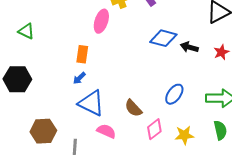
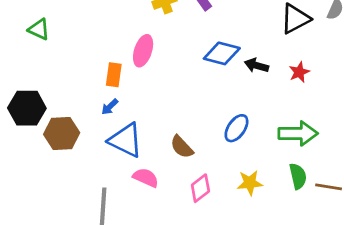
pink ellipse: (101, 21) -> (143, 51), moved
green triangle: (26, 31) -> (39, 29), moved
pink diamond: (154, 129) -> (200, 188), moved
brown hexagon: (43, 131) -> (62, 133), moved

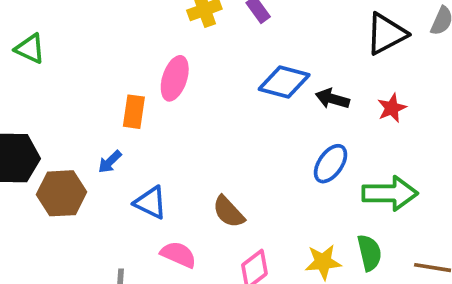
blue arrow: (110, 107) -> (110, 162), moved
blue ellipse: (236, 128) -> (331, 164), moved
blue triangle: (126, 140) -> (151, 203), size x0.7
green semicircle: (298, 176) -> (369, 253), moved

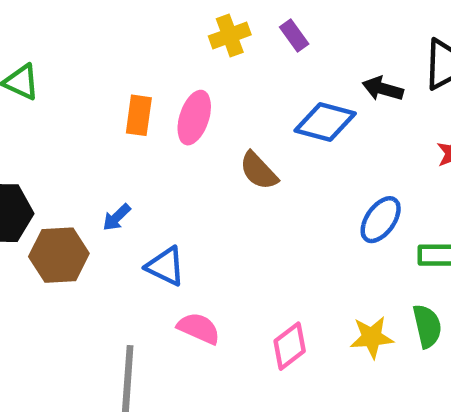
black arrow: (332, 99) -> (383, 89), moved
orange rectangle: (134, 112) -> (139, 115), moved
brown semicircle: (228, 212) -> (259, 171), moved

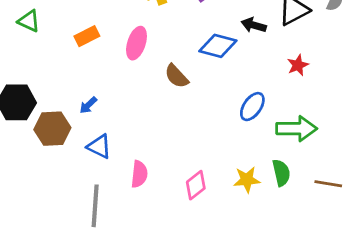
orange rectangle: (139, 115) -> (87, 36), moved, turned 55
blue triangle: (165, 266) -> (99, 147), moved
pink semicircle: (199, 328) -> (139, 174), turned 72

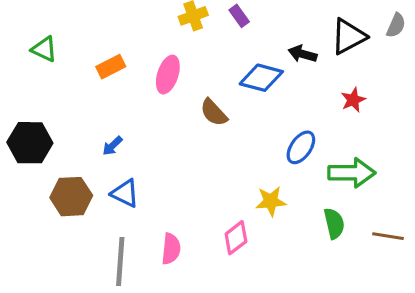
brown hexagon: (52, 129) -> (71, 197), moved
pink semicircle: (139, 174) -> (171, 249), moved
yellow star: (247, 180) -> (271, 201), moved

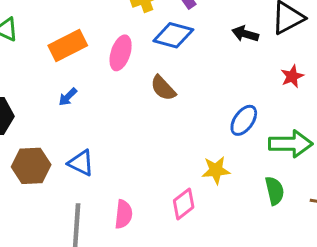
orange rectangle: (111, 67) -> (68, 46), size x1.4
blue diamond: (261, 78) -> (173, 35), moved
blue arrow: (112, 146) -> (68, 97), moved

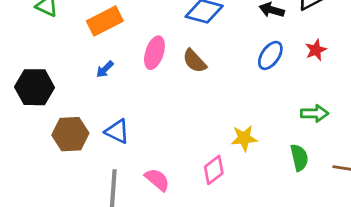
pink ellipse: (121, 53) -> (154, 53), moved
blue ellipse: (244, 120) -> (270, 55), moved
green arrow: (291, 144) -> (314, 113), size x0.7
pink semicircle: (123, 214) -> (157, 180), turned -56

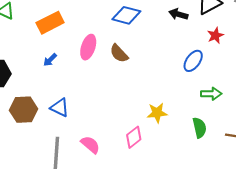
red star: (316, 50) -> (215, 35), moved
blue ellipse: (270, 55) -> (193, 61), moved

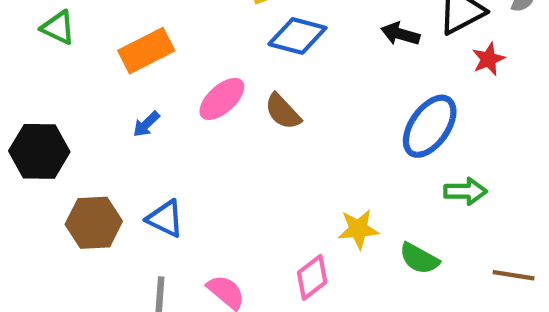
red star: (215, 35) -> (488, 59), moved
pink ellipse: (88, 47) -> (222, 99), turned 30
blue ellipse: (193, 61) -> (430, 126), size x1.4
green semicircle: (200, 128) -> (419, 258), moved, turned 132

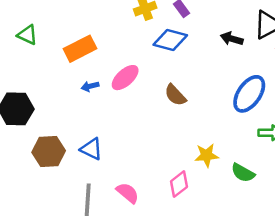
brown semicircle: (283, 112) -> (175, 95), moved
blue arrow: (146, 124) -> (90, 86), moved, turned 30

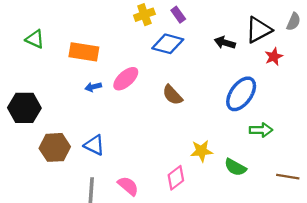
orange rectangle: (80, 49) -> (84, 52), turned 36

